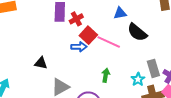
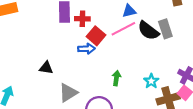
red cross: (76, 19) -> (82, 19), turned 32
pink line: (109, 42) -> (123, 29), moved, turned -50
gray rectangle: (153, 68) -> (165, 29), moved

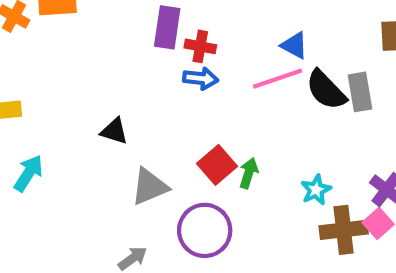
blue triangle: (129, 11) -> (294, 45), turned 32
red square: (96, 36) -> (217, 165), moved
blue arrow: (86, 49) -> (201, 78), moved

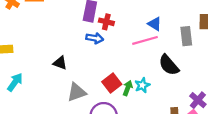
blue arrow: (201, 78) -> (95, 38), moved
black semicircle: (326, 90) -> (169, 65), moved
gray rectangle: (360, 92) -> (186, 36), moved
cyan star: (316, 190) -> (142, 85), moved

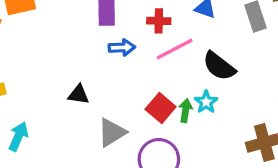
red cross: (106, 22) -> (159, 21), moved
pink line: (145, 40) -> (175, 49), moved
black semicircle: (169, 65) -> (219, 66), moved

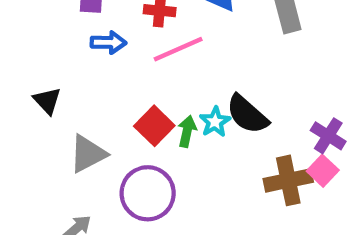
black semicircle: (219, 66) -> (247, 114), moved
black triangle: (79, 94) -> (47, 101), turned 35

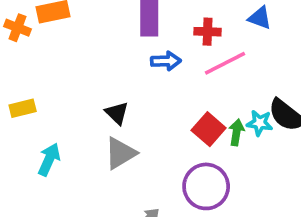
cyan star: (215, 122) -> (260, 123), turned -30
gray triangle: (88, 154) -> (120, 153), moved

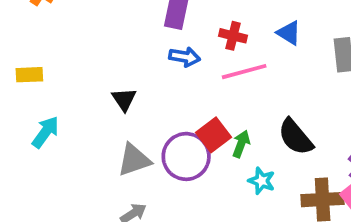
cyan star: (260, 123) -> (262, 181), moved
gray triangle: (120, 153) -> (134, 160), moved
purple circle: (206, 186) -> (186, 156), moved

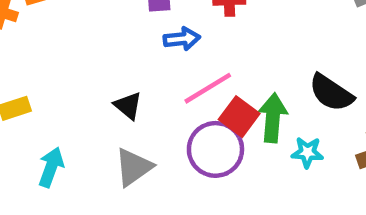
pink line: (244, 72) -> (208, 88), moved
green arrow: (241, 144) -> (273, 118), size x1.5
gray triangle: (134, 160) -> (134, 167), moved

